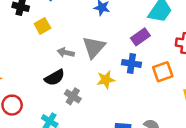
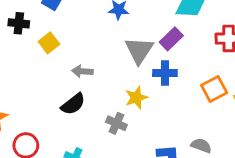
gray triangle: (94, 47) -> (139, 50), moved
orange square: (163, 72) -> (214, 89), moved
gray cross: (73, 96) -> (116, 123), moved

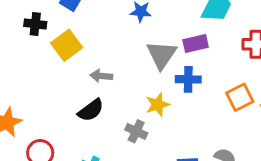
purple rectangle: (171, 39) -> (196, 44), turned 30
yellow square: (49, 43) -> (67, 45), size x1.4

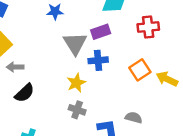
gray arrow: (101, 76) -> (15, 67), moved
gray cross: (136, 131) -> (77, 110), moved

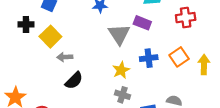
purple rectangle: (101, 32) -> (142, 23), turned 42
blue cross: (98, 60) -> (149, 58), moved
yellow arrow: (167, 79) -> (204, 65), turned 66

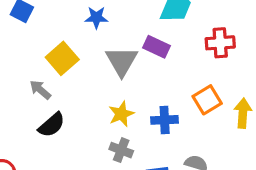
yellow square: (50, 37) -> (62, 58), moved
gray arrow: (65, 57) -> (40, 90), turned 40
blue cross: (149, 58) -> (165, 120), moved

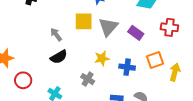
purple rectangle: (156, 47) -> (136, 33), moved
yellow square: (62, 58) -> (84, 21), moved, turned 30
gray cross: (121, 150) -> (88, 79), moved

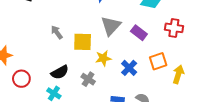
yellow square: (84, 21) -> (83, 42), moved
black semicircle: (59, 57) -> (60, 72), moved
blue cross: (127, 67) -> (129, 68), turned 35

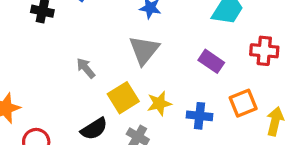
gray triangle: (111, 26) -> (144, 50), moved
yellow square: (83, 42) -> (123, 98), moved, turned -30
blue cross: (129, 68) -> (199, 116), turned -35

